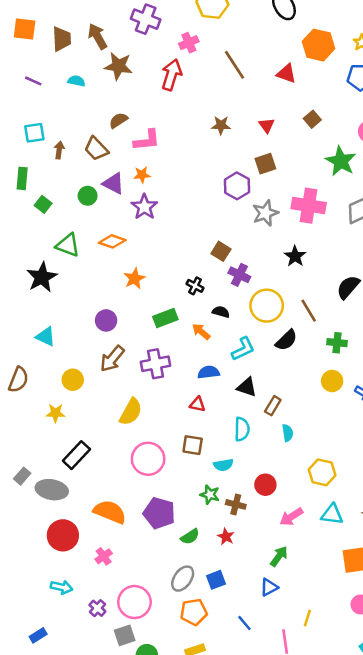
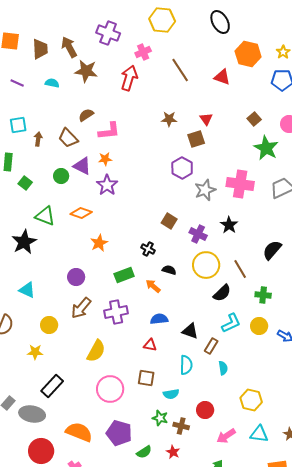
brown square: (312, 119) -> (254, 119), moved
brown square: (265, 164) -> (196, 139), moved
purple cross: (239, 275) -> (198, 234), moved
cyan L-shape: (243, 349) -> (231, 323), moved

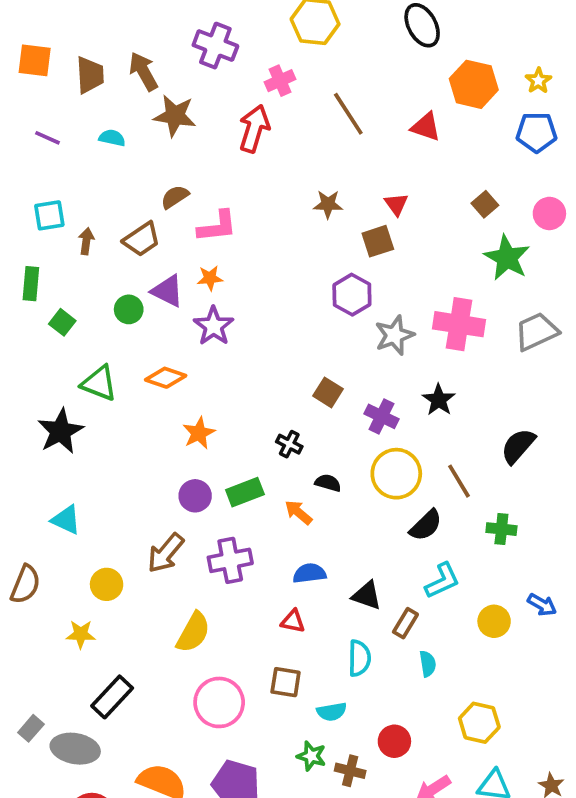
brown trapezoid: (68, 138) -> (142, 239), turned -80
purple circle: (76, 277) -> (195, 496), moved
yellow circle: (259, 326) -> (494, 621), moved

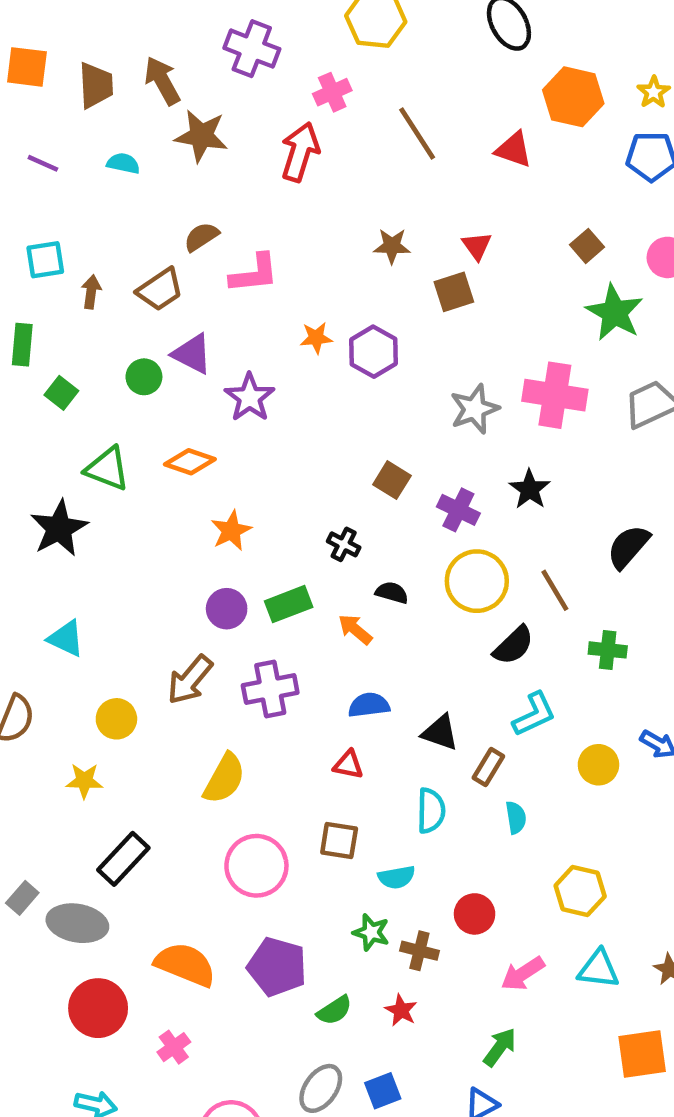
orange star: (210, 278) -> (316, 338), moved
purple hexagon: (352, 295) -> (374, 352), moved

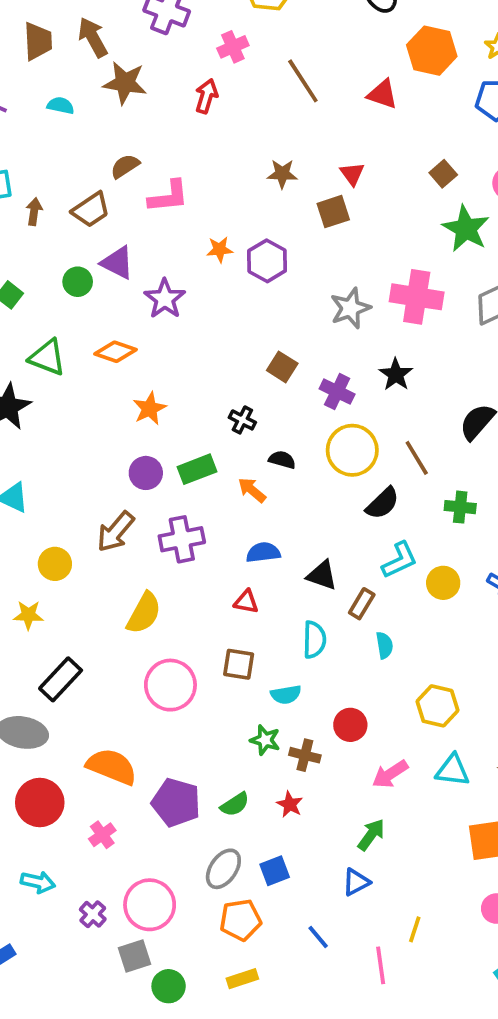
red arrow: (300, 152) -> (206, 96), size x0.7
yellow circle: (598, 765) -> (443, 583), moved
purple pentagon: (277, 967) -> (176, 803), moved

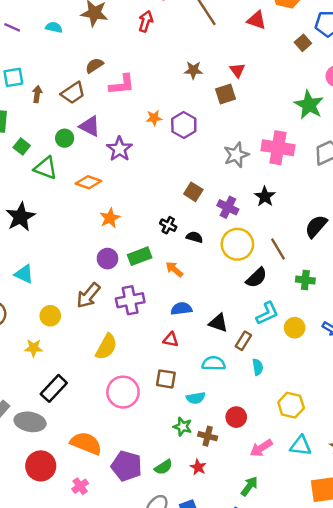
brown square: (443, 174) -> (303, 43), moved
green triangle: (47, 357) -> (46, 168), moved
black semicircle: (282, 460) -> (194, 237), moved
cyan semicircle: (314, 640) -> (214, 363), turned -90

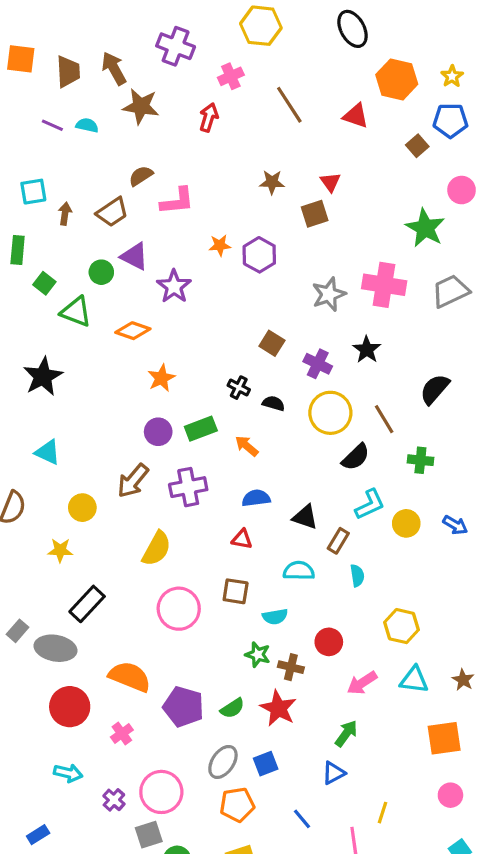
purple line: (12, 27) -> (52, 125), moved
red star: (198, 467) -> (278, 708), size x1.6

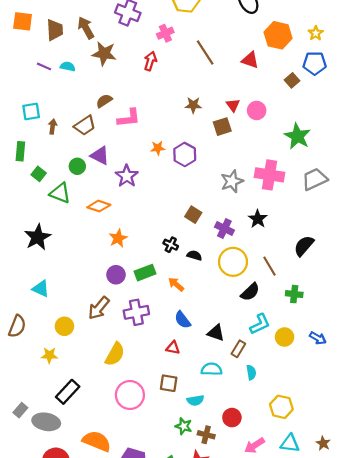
pink circle: (462, 190) -> (257, 110), moved
blue semicircle: (256, 498) -> (183, 320), turned -120

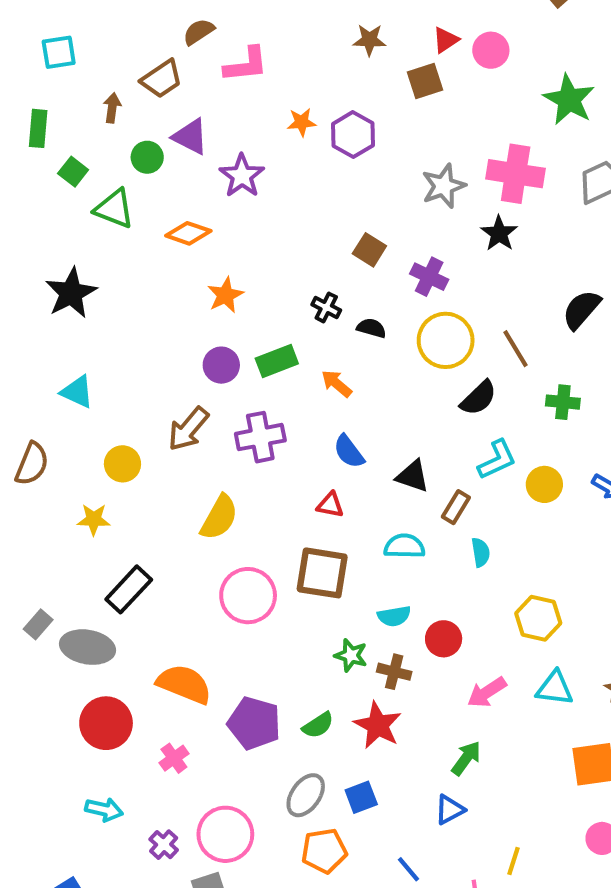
red triangle: (233, 105) -> (446, 40), turned 32
brown arrow: (53, 127) -> (112, 108), moved
black star: (258, 219) -> (499, 233), moved
brown square: (169, 383) -> (322, 573), size x1.5
cyan semicircle: (195, 400) -> (394, 616), moved

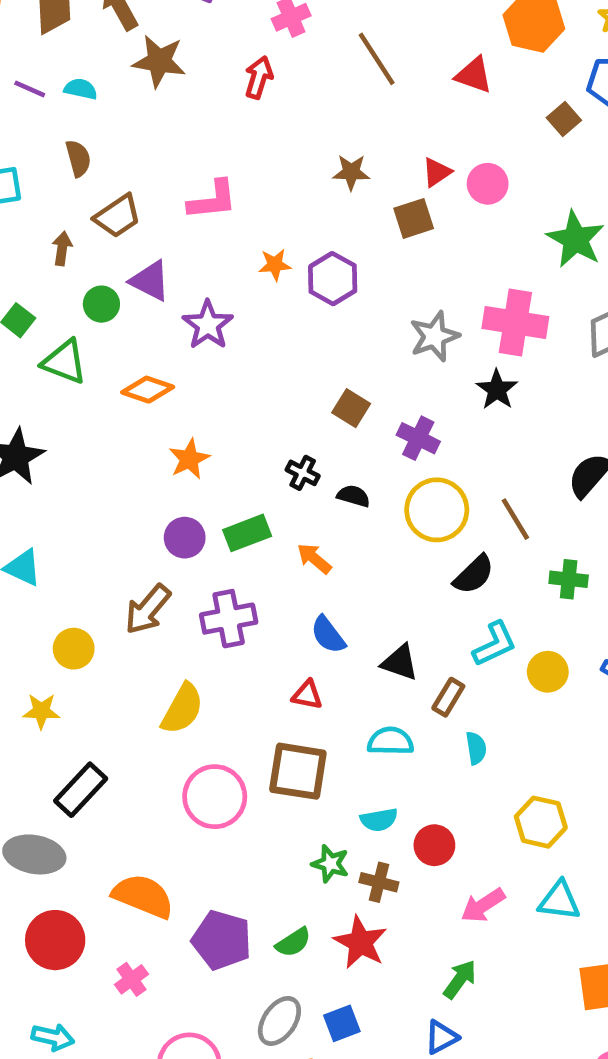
brown semicircle: (199, 32) -> (78, 158), moved, turned 108

